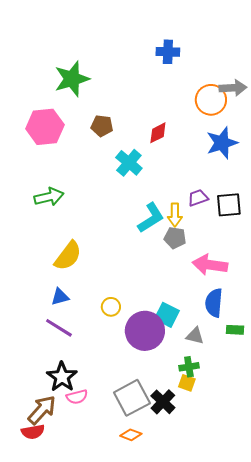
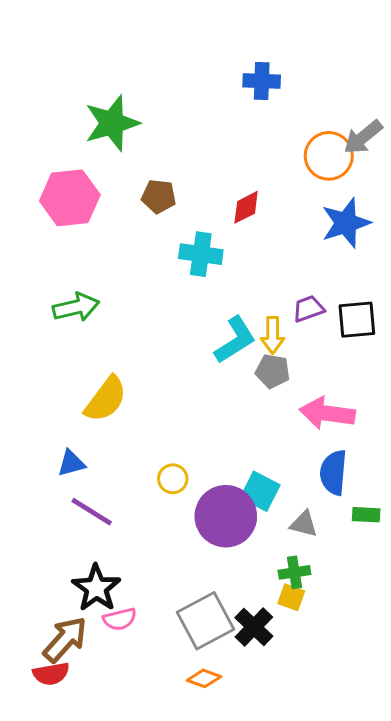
gray arrow: (233, 88) -> (363, 137), turned 144
cyan cross: (129, 163) -> (201, 254), turned -32
blue triangle: (60, 297) -> (71, 463), moved

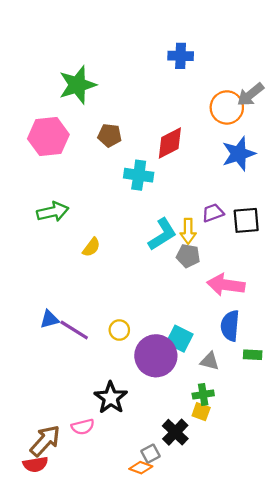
red diamond: (246, 207) -> (170, 143), size x1.4
yellow semicircle: (106, 399) -> (91, 247), moved, size x0.6
purple line: (92, 512) -> (74, 330), moved
black star: (96, 588) -> (111, 398), moved
gray square: (206, 621) -> (151, 454), moved, size x0.5

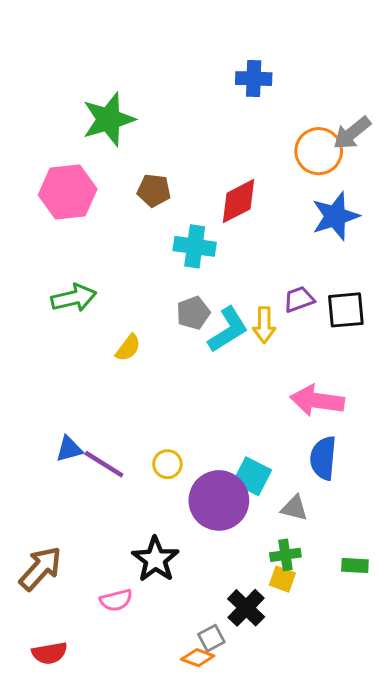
gray pentagon: (188, 256) -> (193, 313), moved, turned -30
green rectangle: (253, 355) -> (355, 565), moved
brown arrow: (45, 441) -> (40, 568), moved

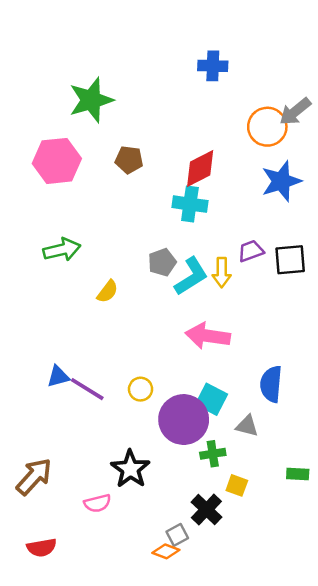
cyan cross: (195, 246) -> (190, 204), moved
pink arrow: (317, 401) -> (208, 336), moved
green cross: (285, 555) -> (213, 454), moved

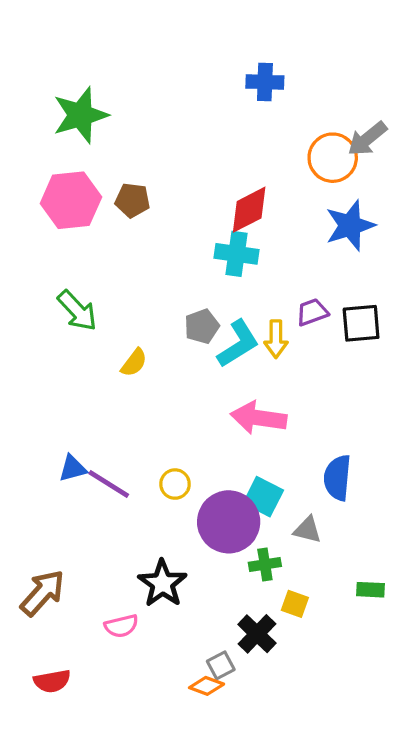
green star: (91, 100) -> (80, 115), moved
brown pentagon: (129, 160) -> (132, 200), moved
green arrow: (62, 250) -> (77, 311), turned 60

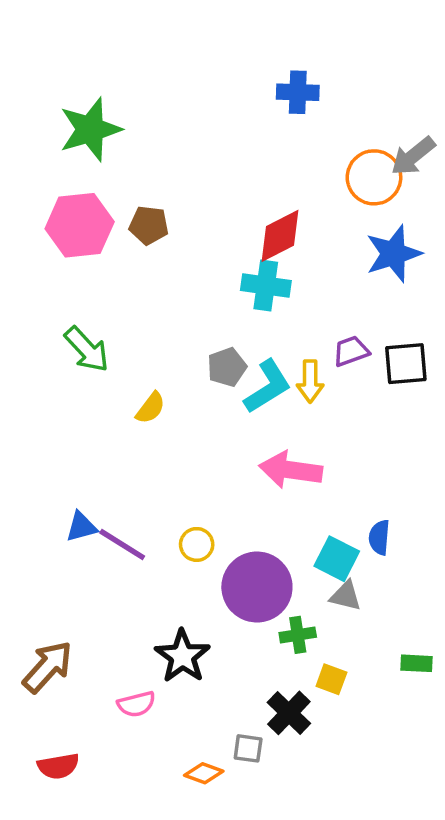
blue semicircle: (337, 478) -> (379, 537), size x0.7
cyan square: (263, 497) -> (337, 559), moved
gray square: (221, 665) -> (248, 748), turned 36
orange diamond: (207, 686) -> (204, 773), moved

